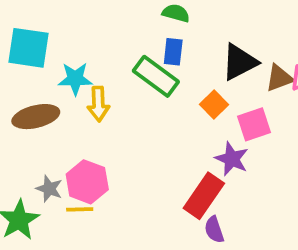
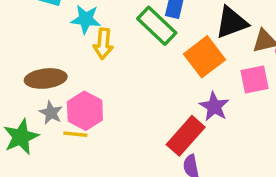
orange square: (214, 104) -> (205, 57), size x1.6
brown ellipse: (36, 117) -> (46, 78), moved
pink square: (254, 124) -> (254, 79), moved

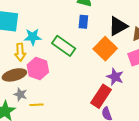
green rectangle: (157, 26) -> (64, 46), moved
yellow arrow: (103, 44) -> (20, 52), moved
pink hexagon: (85, 111) -> (38, 69), moved

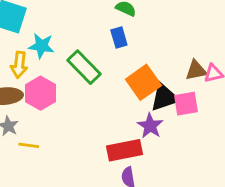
blue rectangle: (83, 22) -> (119, 37), turned -32
black triangle: (118, 26) -> (164, 97), moved
red rectangle: (101, 96) -> (124, 150), turned 35

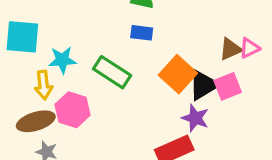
blue rectangle: (119, 37) -> (142, 33), turned -54

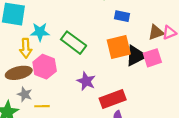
blue rectangle: (142, 33) -> (122, 16), moved
orange square: (178, 74) -> (119, 47), turned 30
purple star: (195, 118) -> (86, 81), moved

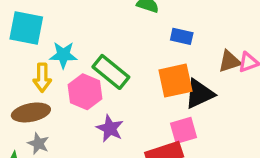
pink square: (152, 58) -> (184, 130), moved
pink hexagon: (45, 67) -> (85, 92), moved
purple star: (86, 81) -> (110, 128), moved

